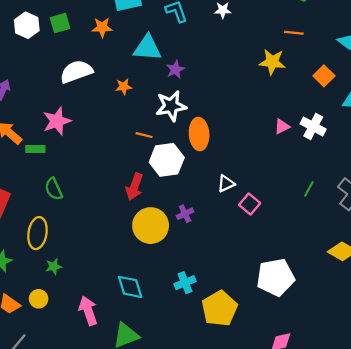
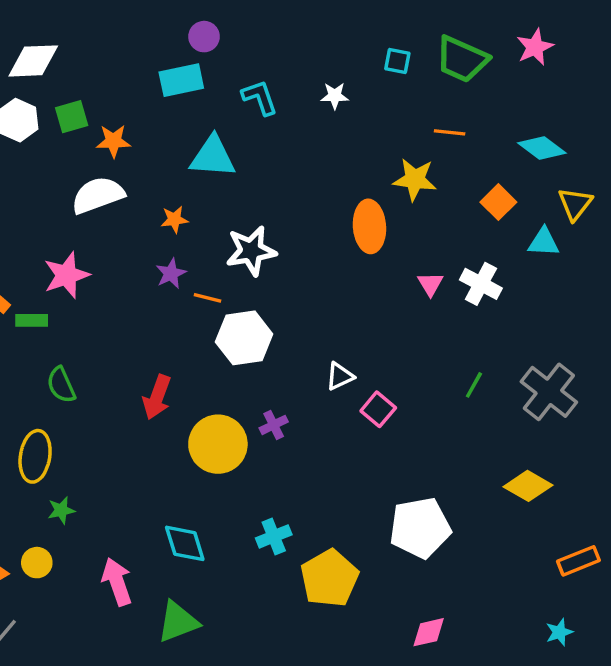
orange star: (102, 27) -> (113, 141), moved
purple star: (175, 69) -> (171, 273), moved
pink triangle: (282, 126) -> (430, 284), turned -35
orange ellipse: (199, 134) -> (369, 226), moved
red arrow: (134, 187) -> (157, 397), moved

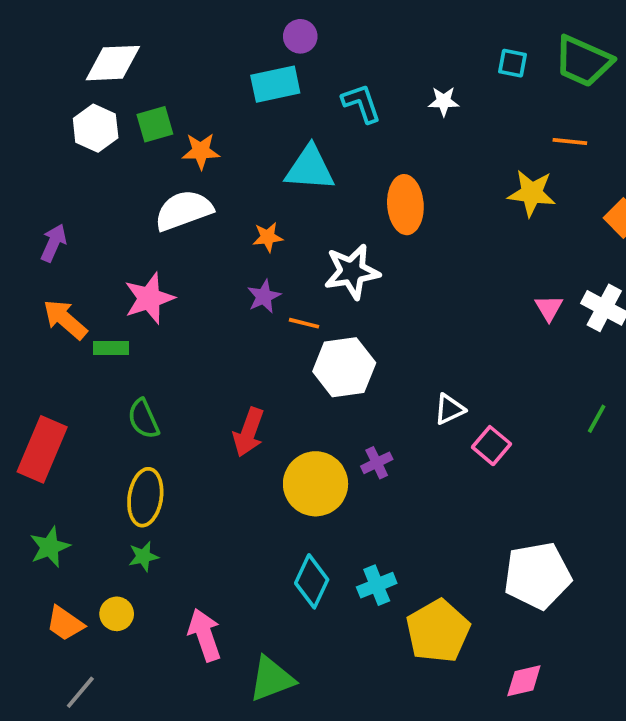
orange ellipse: (369, 226) -> (405, 205), moved
yellow ellipse: (35, 456) -> (145, 497), moved
cyan diamond: (185, 543) -> (312, 581), moved, turned 42
pink diamond: (429, 632) -> (524, 681), moved

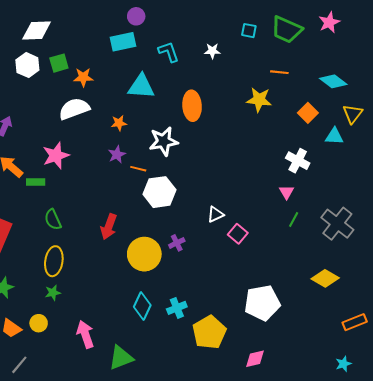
pink triangle: (549, 308) -> (287, 192), moved

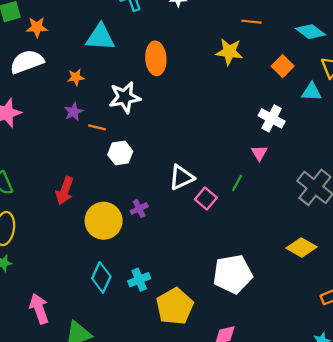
white hexagon: (160, 192) -> (120, 153), size x0.7
white triangle: (215, 214) -> (181, 177), size x1.4
green line: (294, 220) -> (237, 183), moved

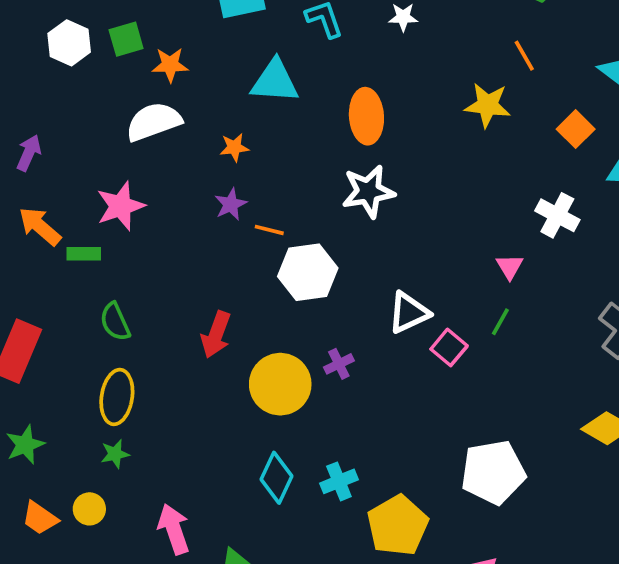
orange line: (252, 22) -> (524, 56), turned 54
white star: (125, 97) -> (368, 191), moved
white hexagon: (120, 153) -> (308, 272), size x1.4
pink triangle: (259, 153) -> (510, 267), moved

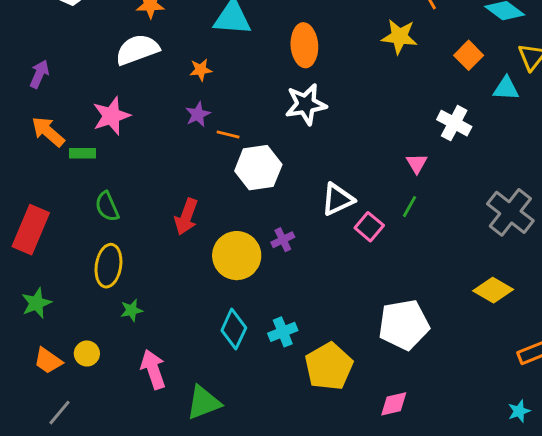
green star: (115, 454) -> (132, 310), moved

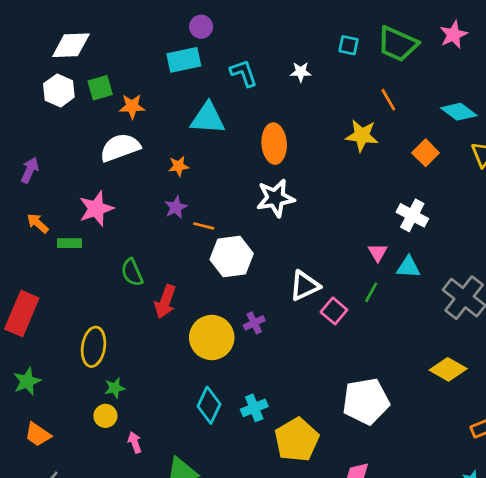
cyan triangle: (506, 88) -> (408, 267), moved
orange arrow: (48, 132) -> (38, 223), size x0.7
green semicircle: (107, 207) -> (132, 272), moved
yellow circle: (87, 354) -> (105, 416), moved
pink arrow: (153, 369) -> (135, 442), size x0.6

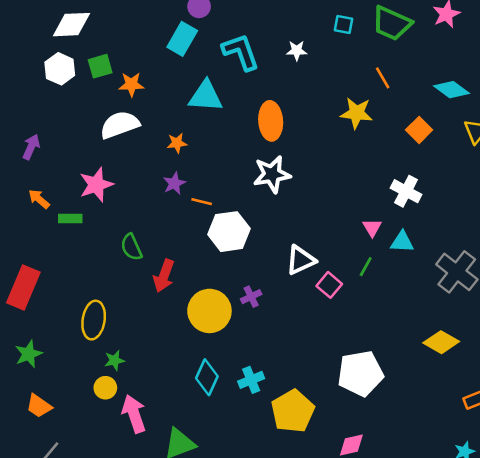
cyan rectangle: (184, 60) -> (182, 39), turned -48
cyan L-shape: (244, 73) -> (241, 52), size x1.4
pink arrow: (135, 442) -> (134, 414), size x1.8

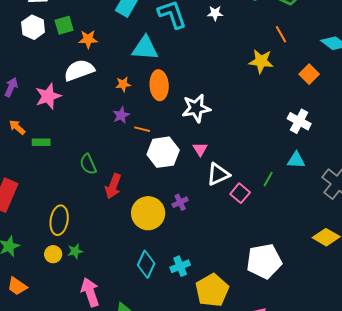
orange ellipse: (271, 121) -> (159, 85), moved
pink star: (96, 185) -> (48, 96), moved
pink triangle: (372, 228) -> (200, 149), moved
yellow circle: (105, 388) -> (53, 254), moved

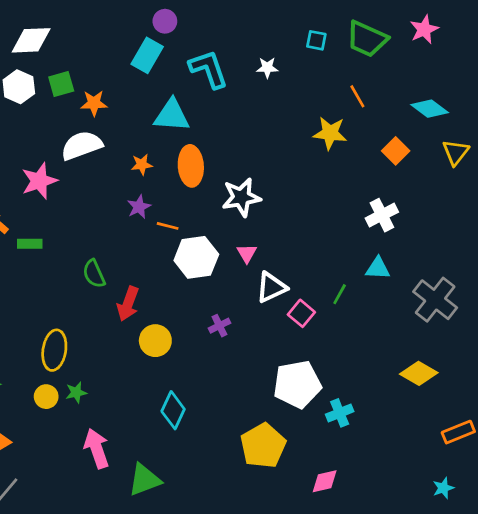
white cross: (299, 121) -> (382, 215), turned 35
yellow circle: (148, 213) -> (155, 341), moved, size x0.7
white pentagon: (264, 261) -> (297, 384), moved
cyan cross: (180, 266) -> (340, 413), moved

